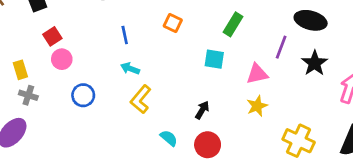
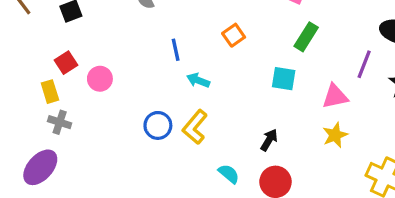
orange square: (173, 23) -> (234, 35), turned 30
red square: (52, 36) -> (66, 63), moved
cyan arrow: (130, 68) -> (198, 80), moved
blue circle: (83, 95) -> (158, 125), moved

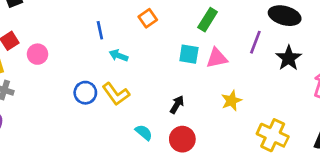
pink triangle: (335, 96) -> (217, 58), moved
yellow L-shape: (195, 127) -> (116, 94), turned -76

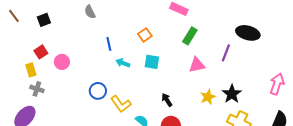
cyan square: (189, 54) -> (152, 62), moved
black star: (289, 58) -> (232, 94), moved
yellow L-shape: (116, 94) -> (121, 104), moved
black arrow: (177, 105) -> (167, 100), turned -64

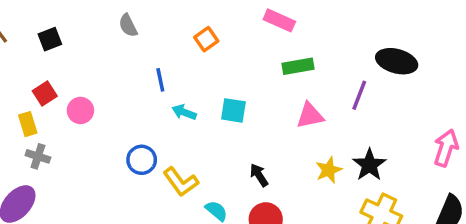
orange square: (145, 35) -> (206, 39), moved
green rectangle: (190, 36) -> (298, 66), turned 48

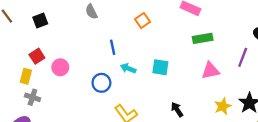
yellow rectangle: (28, 124) -> (26, 76), turned 32
blue circle: (142, 160) -> (101, 83), moved

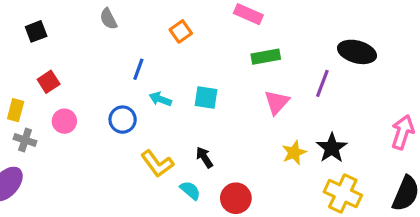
blue line: (113, 47) -> (138, 69), turned 32
red square: (37, 56) -> (49, 82), moved
pink circle: (60, 67) -> (64, 121), moved
pink triangle: (210, 71) -> (277, 102), turned -36
black arrow: (177, 110) -> (204, 157), moved

